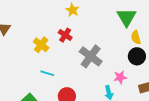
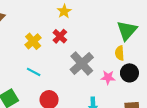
yellow star: (72, 10) -> (64, 11), moved
yellow semicircle: (136, 37) -> (120, 53), moved
pink star: (120, 77) -> (108, 77), moved

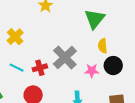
green triangle: (127, 30) -> (95, 19), moved
red cross: (60, 36) -> (40, 68), moved, turned 32

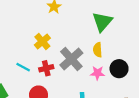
yellow cross: (15, 37) -> (42, 42), moved
yellow semicircle: (103, 46) -> (98, 50), moved

